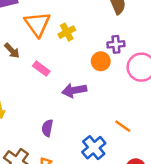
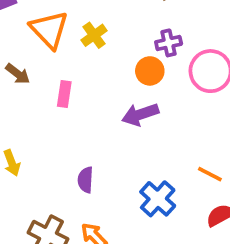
pink rectangle: (41, 69) -> (64, 94), turned 70
purple arrow: (74, 90) -> (140, 114), moved
orange line: (123, 126) -> (210, 174), moved

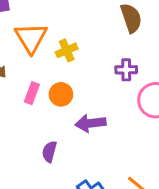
orange circle: (150, 71) -> (61, 94), moved
purple semicircle: (85, 180) -> (49, 152), moved

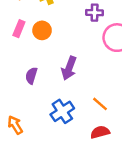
purple arrow: (90, 123) -> (69, 68), moved, turned -65

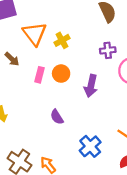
purple arrow: (69, 68) -> (91, 86), moved
purple semicircle: (31, 76) -> (57, 117), turned -42

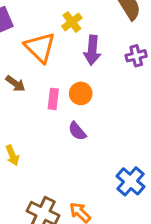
yellow cross: (62, 40) -> (72, 22), moved
purple arrow: (91, 86) -> (92, 50), moved
purple semicircle: (57, 117) -> (77, 131), moved

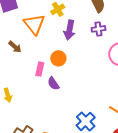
purple cross: (136, 56) -> (98, 29), moved
pink rectangle: (53, 99) -> (40, 69), moved

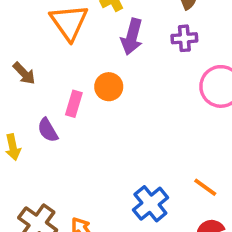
brown arrow: (15, 47) -> (24, 73), moved
purple semicircle: (53, 84) -> (48, 130), moved

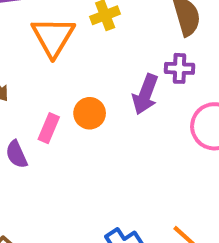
purple arrow: (132, 37) -> (145, 94), moved

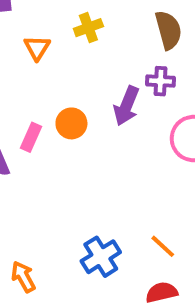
orange triangle: (53, 37) -> (37, 48), size x0.6

